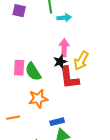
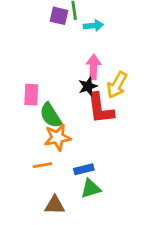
purple square: (19, 11) -> (59, 16), moved
green semicircle: (33, 72) -> (51, 115), moved
orange line: (13, 118) -> (42, 165), moved

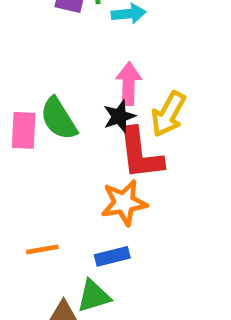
green semicircle: (51, 115) -> (59, 119), moved
orange star: (58, 137) -> (124, 203), moved
green triangle: (91, 189) -> (94, 296), moved

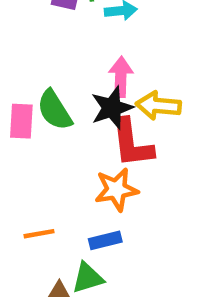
yellow arrow: (168, 114) -> (158, 106), turned 66
black star: (119, 116) -> (112, 108), size x1.4

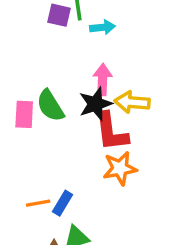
orange star: (116, 190) -> (120, 168), moved
blue rectangle: (105, 240) -> (62, 203), moved, turned -45

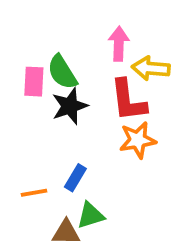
black star: (96, 104) -> (70, 106), moved
orange line: (38, 203) -> (34, 193), moved

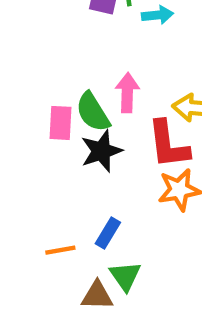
pink arrow: (119, 44) -> (127, 93), moved
green triangle: (91, 215) -> (125, 276), turned -48

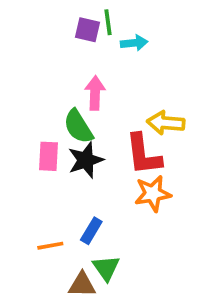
pink arrow: (127, 93) -> (95, 93), moved
pink rectangle: (60, 123) -> (48, 156), moved

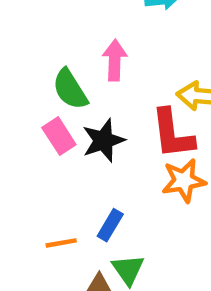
green semicircle: (78, 127) -> (70, 89), moved
pink rectangle: (48, 156) -> (59, 136), turned -36

